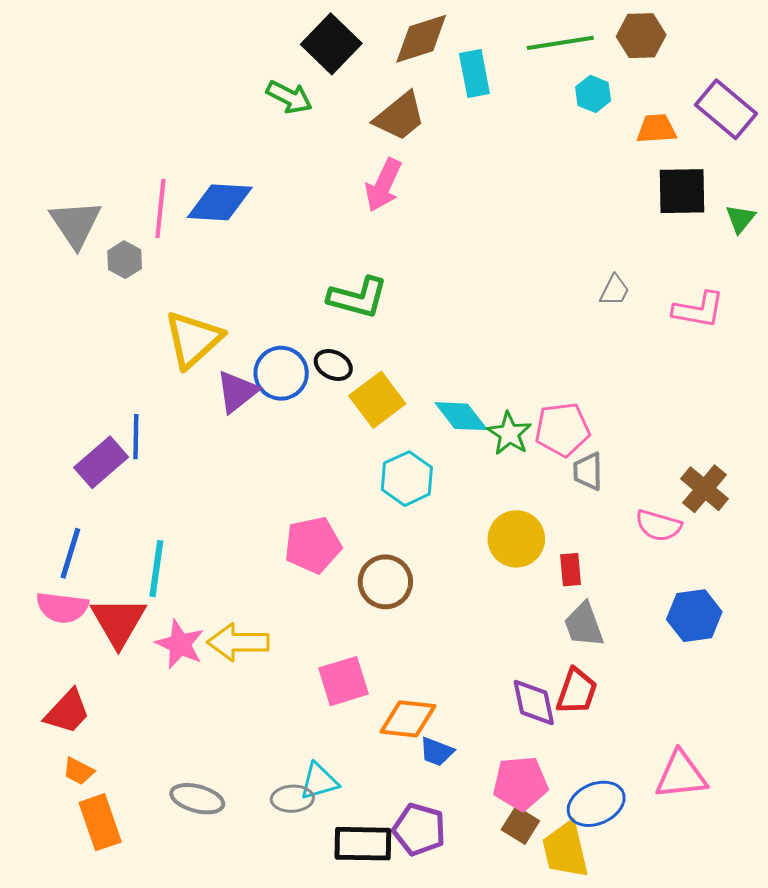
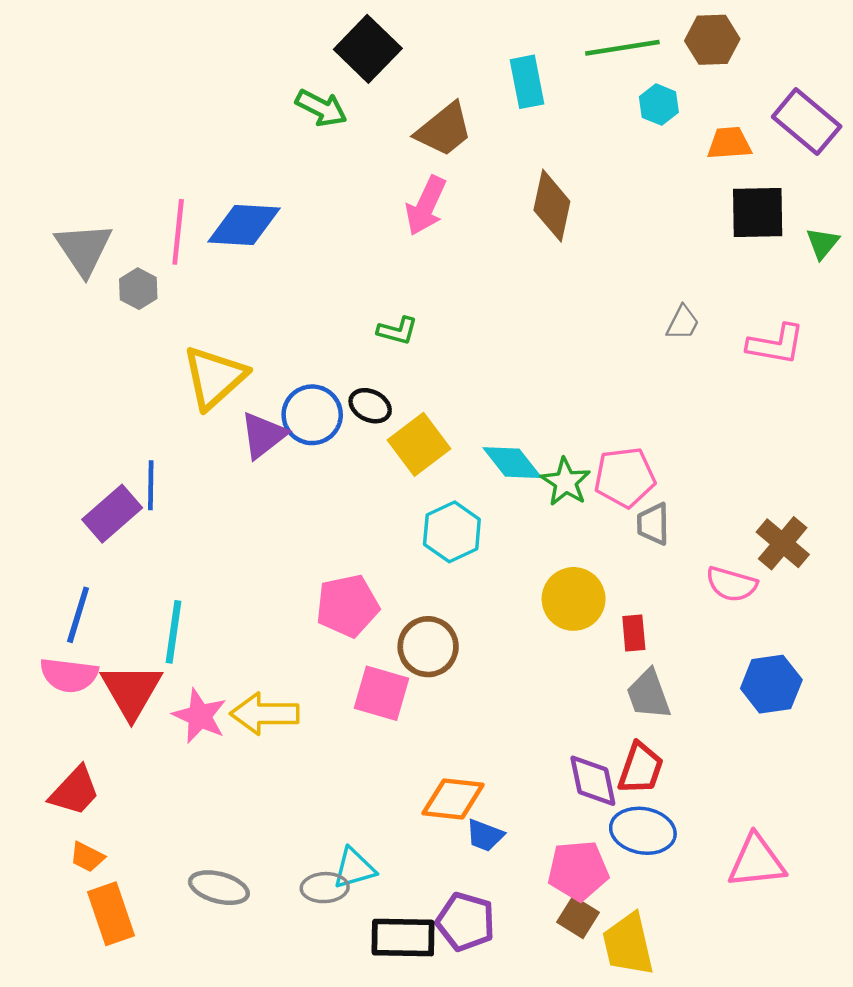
brown diamond: (421, 39) -> (552, 206), moved, turned -60
green L-shape: (358, 298) -> (397, 331), size x0.6
pink square: (343, 681) -> (381, 693), moved, turned 33
blue ellipse: (596, 804) -> (643, 831), moved, turned 34

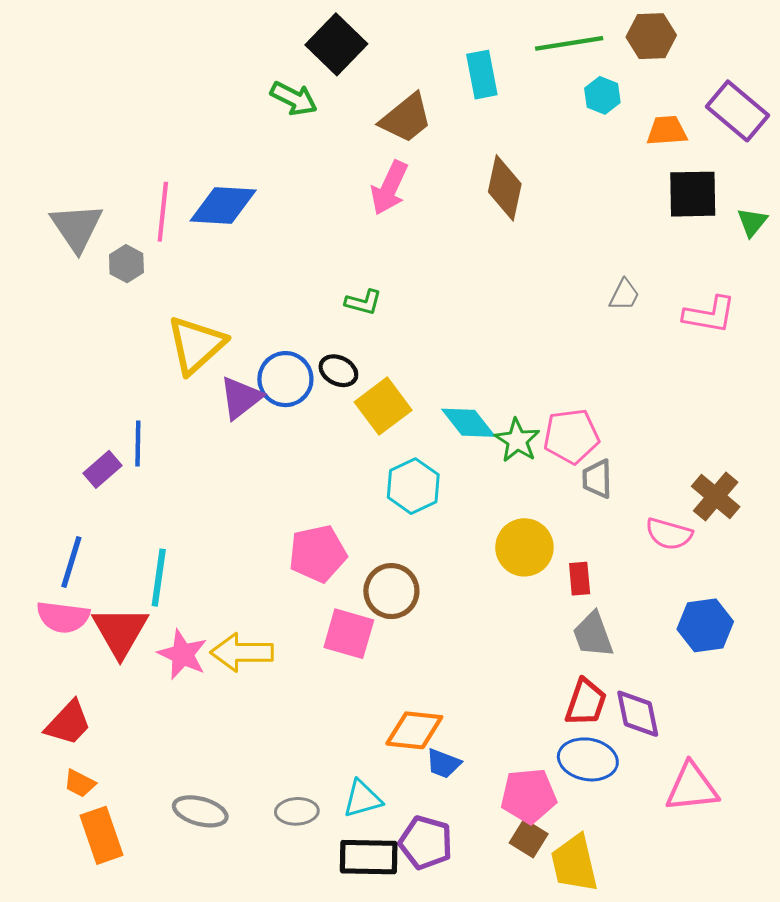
purple rectangle: (112, 514) -> (103, 469), size x0.7
purple diamond: (593, 781) -> (638, 714), moved
cyan triangle: (354, 868) -> (362, 799), moved

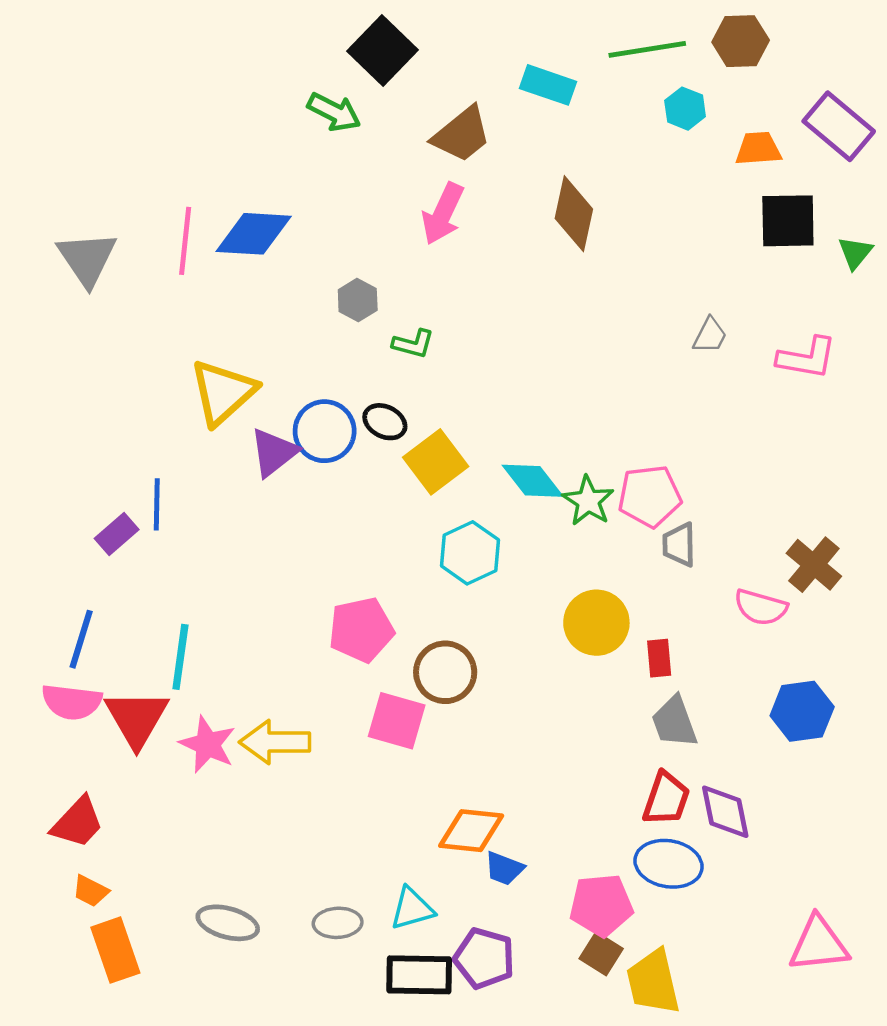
cyan rectangle: (482, 75) -> (548, 85), turned -60
gray hexagon: (126, 264) -> (358, 300), moved
pink triangle: (692, 787) -> (819, 944), moved

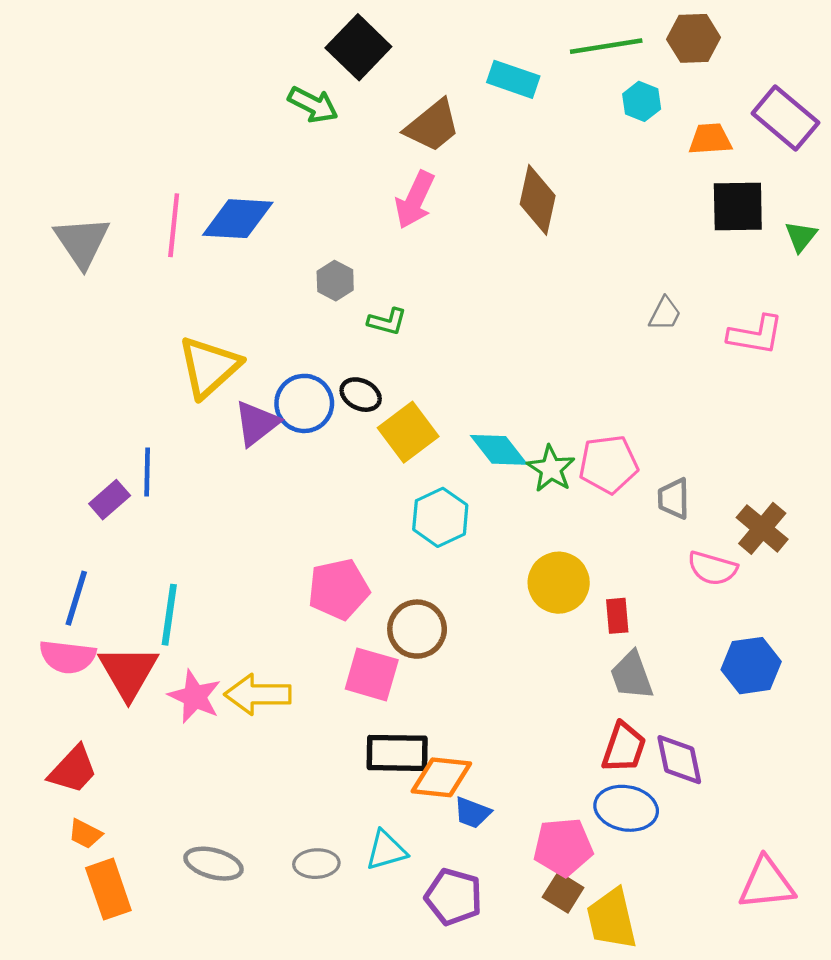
gray trapezoid: (679, 545) -> (674, 499), moved
black rectangle: (419, 975) -> (397, 753), moved

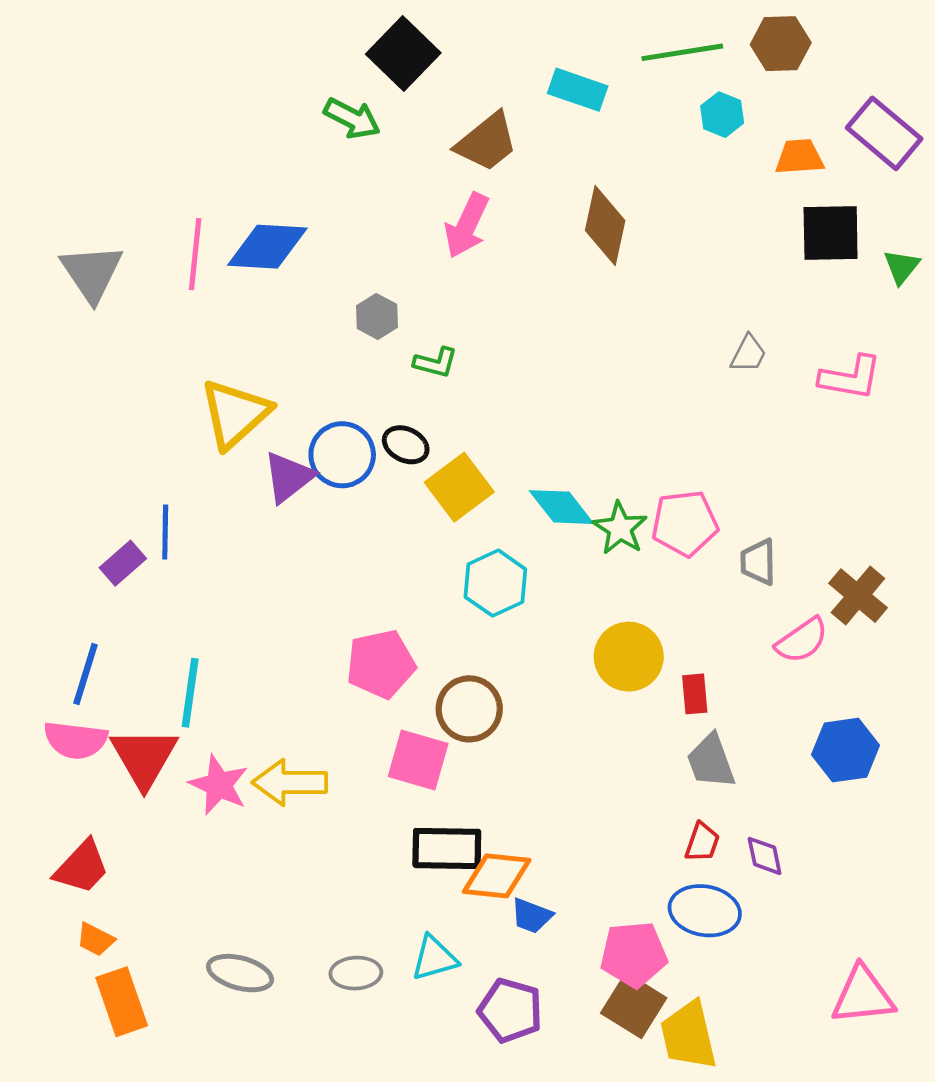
pink semicircle: (712, 568) -> (802, 640), turned -51
red trapezoid: (624, 747) -> (702, 842), size x0.7
purple diamond: (679, 760) -> (765, 856), size x0.7
brown square: (563, 892) -> (634, 1005), size x1.4

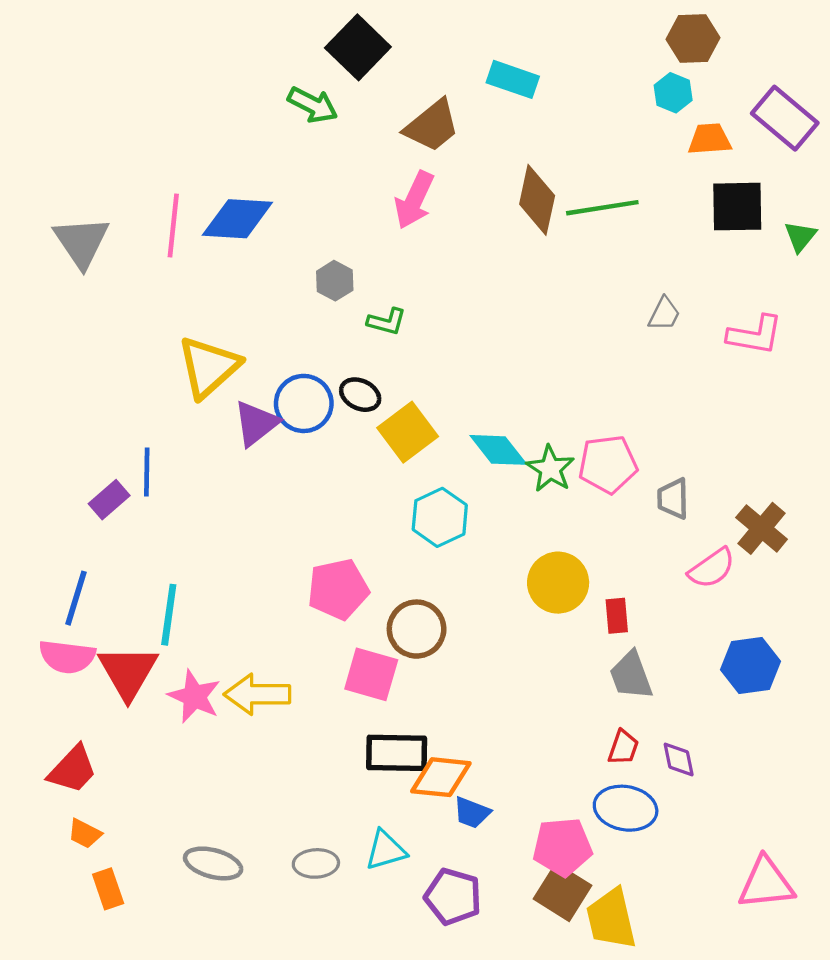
green line: (682, 52) -> (602, 208), moved
cyan hexagon: (722, 115) -> (673, 93), moved
orange rectangle: (122, 1002) -> (108, 889), size x0.7

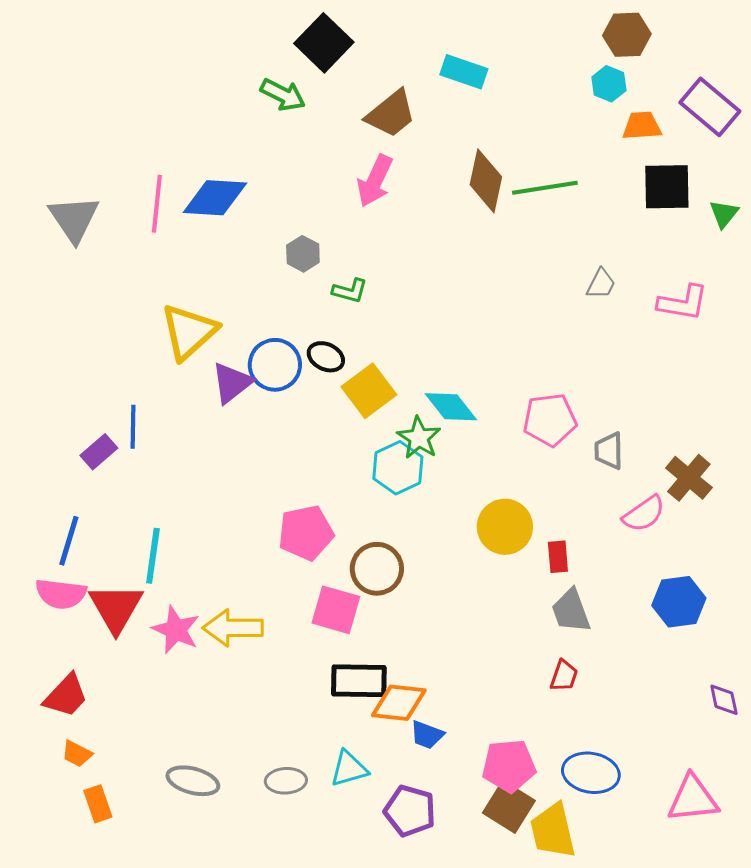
green star: (550, 469) -> (419, 438), moved
purple diamond: (679, 760) -> (724, 700), moved
blue ellipse: (626, 808) -> (591, 773), moved

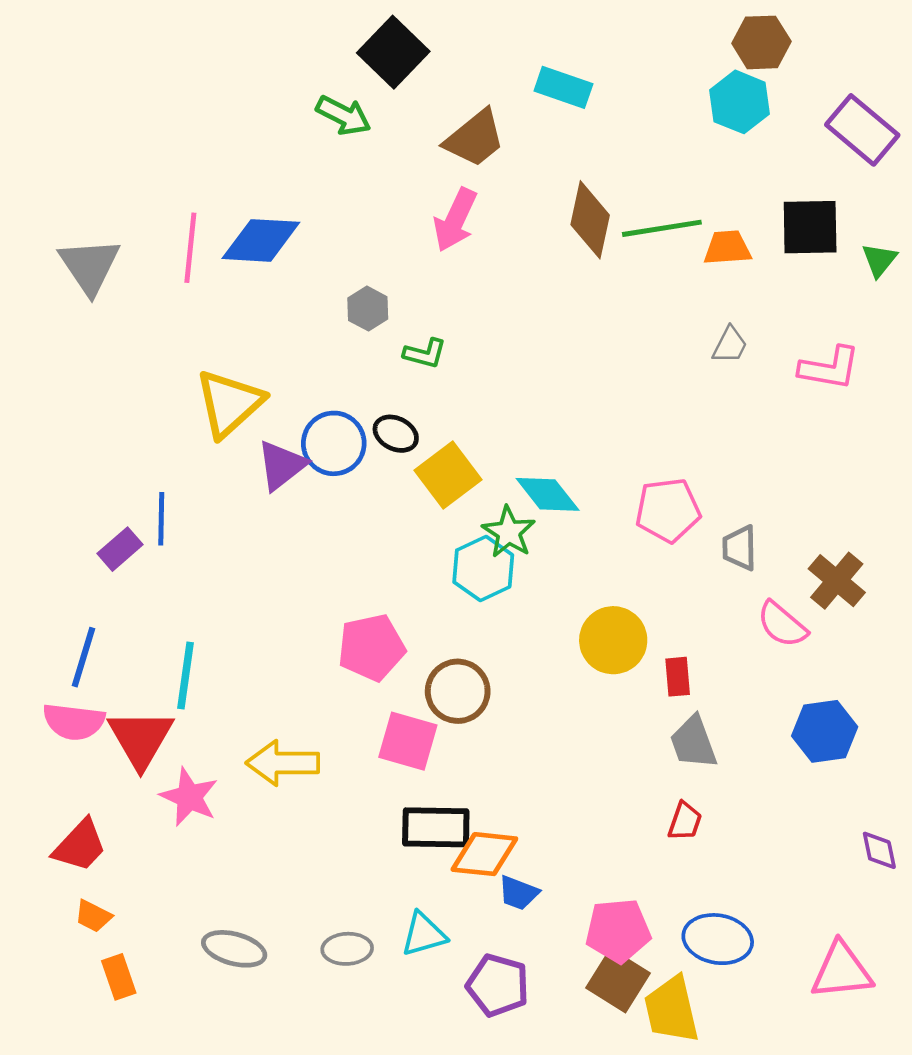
cyan hexagon: (609, 84) -> (740, 102), size x1.4
orange trapezoid: (642, 126) -> (727, 248), moved
pink semicircle: (644, 514) -> (782, 624), turned 75
pink star: (176, 630) -> (189, 797), moved

